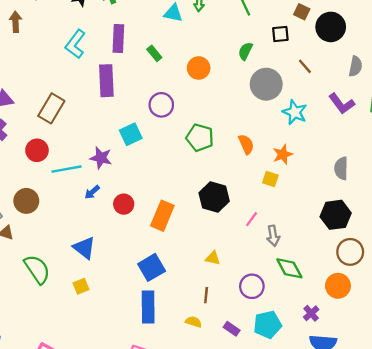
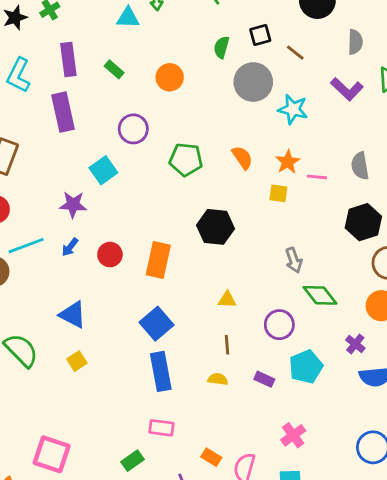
black square: (280, 34) -> (260, 35), moved
cyan line: (67, 169) -> (26, 246), moved
pink line: (252, 219) -> (317, 177), moved, turned 70

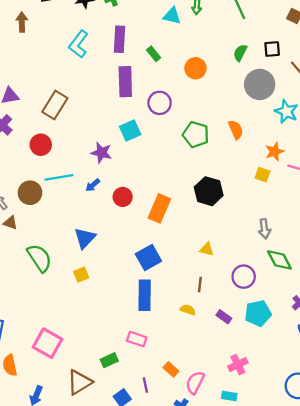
purple rectangle: (63, 112) -> (125, 82), moved
orange semicircle: (242, 158) -> (236, 130), moved
blue triangle: (73, 315) -> (85, 238), turned 35

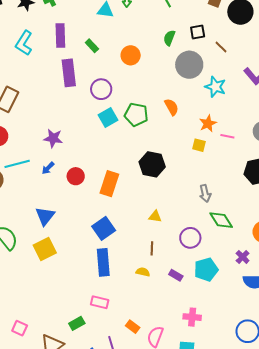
cyan square: (130, 131) -> (108, 117), moved
yellow square: (81, 275) -> (45, 249), size x1.6
pink square: (47, 343) -> (20, 328), moved, size x0.6
pink cross: (238, 365) -> (192, 317), turned 36

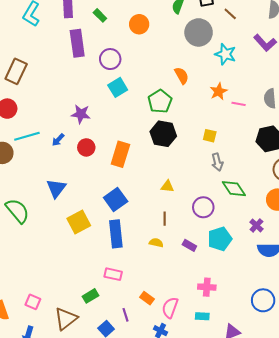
green pentagon: (136, 115) -> (160, 101), moved, turned 30
purple star: (53, 138) -> (81, 114), moved
yellow square: (199, 145) -> (210, 136), moved
yellow square: (45, 249) -> (79, 222), moved

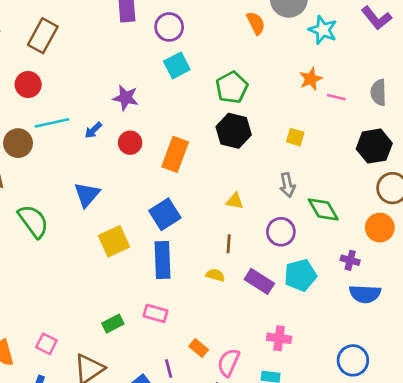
orange semicircle: (182, 76) -> (256, 23), moved
gray arrow: (217, 162) -> (287, 185), moved
purple cross: (256, 225) -> (350, 260), turned -32
purple rectangle: (189, 245) -> (259, 281), size x1.5
green rectangle: (90, 296) -> (113, 324), moved

